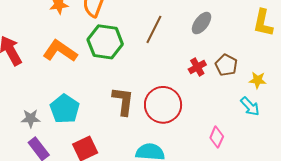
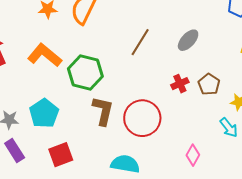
green hexagon: (105, 42) -> (85, 73), moved

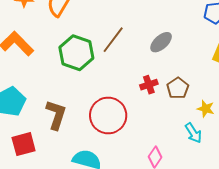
green hexagon: (85, 73) -> (76, 53), moved
brown L-shape: (103, 111) -> (56, 115), moved

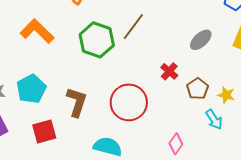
gray ellipse: (161, 42) -> (201, 40), moved
red cross: (149, 85) -> (169, 71), turned -30
brown pentagon: (178, 88) -> (197, 89), moved

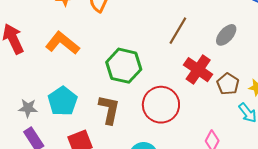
brown line: (133, 27) -> (178, 31), moved
green hexagon: (97, 40) -> (124, 66), moved
red cross: (169, 71) -> (198, 70), size x1.6

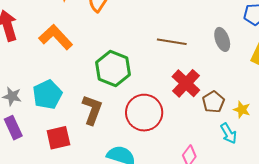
brown line: (178, 31) -> (172, 42), turned 60
gray ellipse: (226, 35) -> (222, 39), moved, turned -70

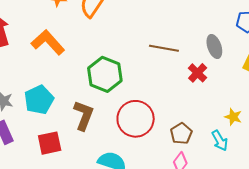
red cross: (186, 83) -> (198, 73), moved, size x0.7
brown pentagon: (213, 102) -> (181, 134), moved

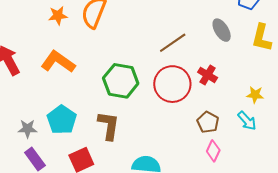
brown line: (164, 48) -> (173, 43), turned -32
red cross: (198, 73) -> (208, 75), moved
red circle: (136, 119) -> (172, 84), moved

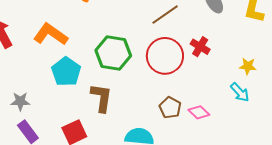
cyan pentagon: (62, 120) -> (66, 72), moved
brown pentagon: (208, 122) -> (170, 108), moved
pink diamond: (213, 151) -> (199, 112), moved, turned -70

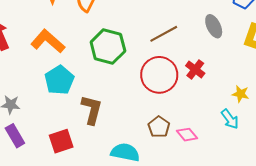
green hexagon: (113, 53) -> (108, 47), moved

